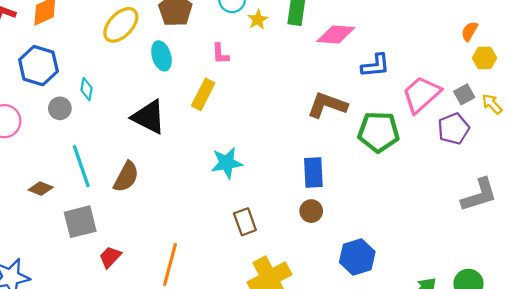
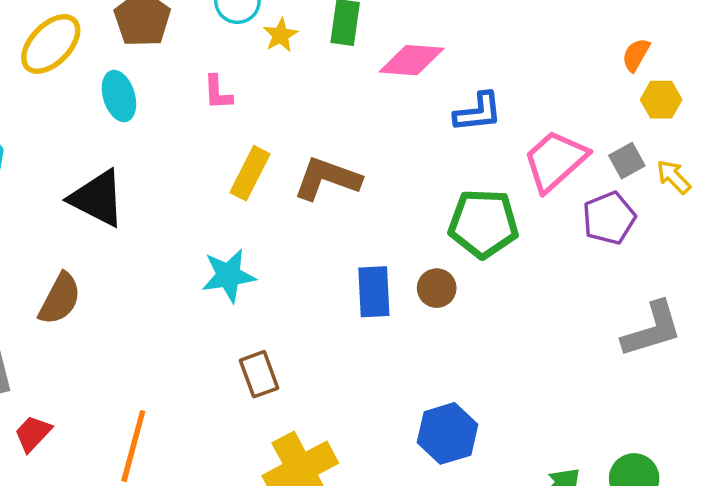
yellow rectangle: (203, 94) -> (250, 173), moved
brown L-shape: (327, 105) -> (327, 179), moved
brown circle: (311, 211) -> (437, 288), moved

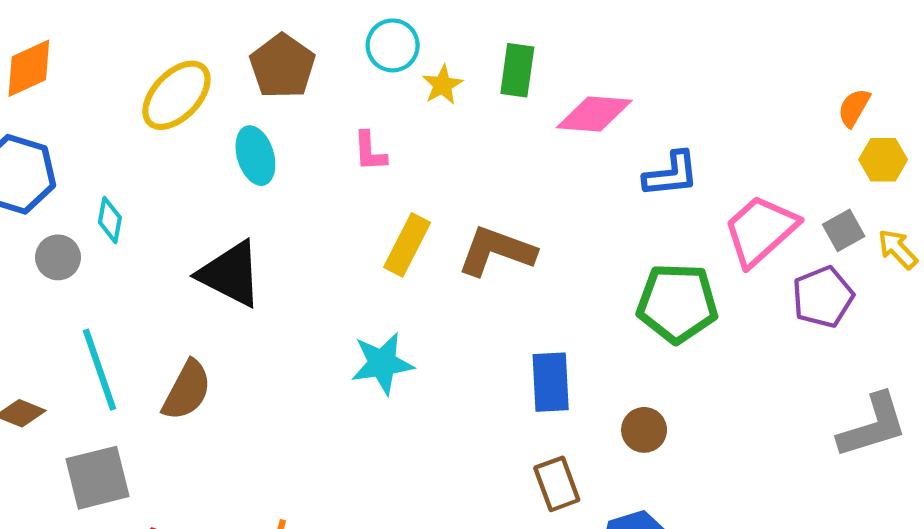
brown circle: (437, 288) -> (644, 430), moved
brown rectangle: (259, 374) -> (557, 484), moved

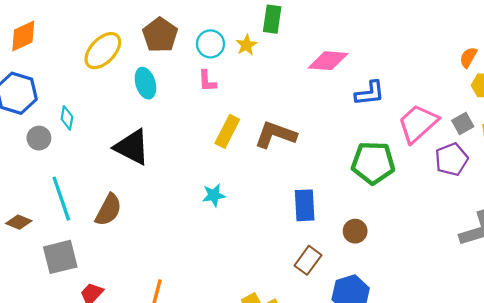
cyan circle: (393, 45) -> (210, 44), moved
green rectangle: (517, 70) -> (272, 19), moved
cyan star: (382, 363) -> (214, 195), size x0.7
brown rectangle: (557, 484) -> (308, 260), turned 56

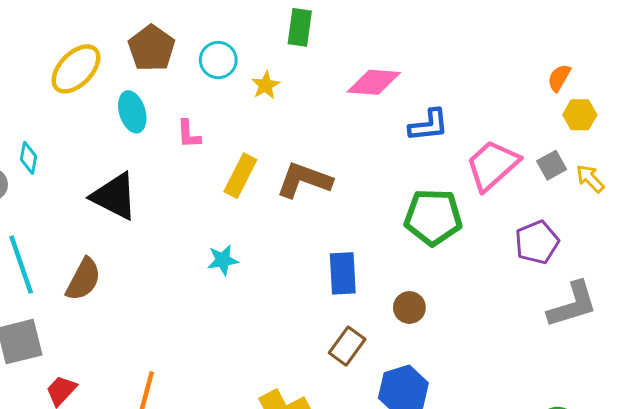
yellow star: (246, 45) -> (266, 85), moved
pink L-shape: (207, 81) -> (189, 134), moved
purple pentagon: (451, 159) -> (537, 242), moved

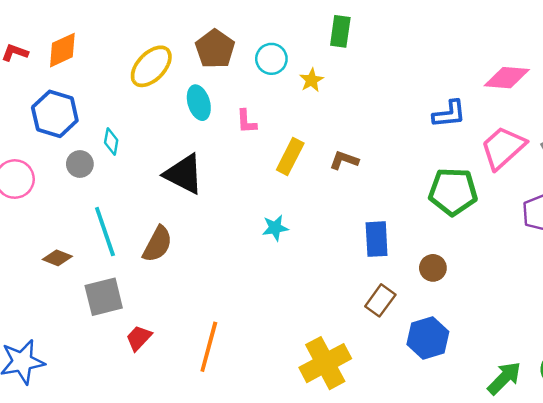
pink diamond: (374, 82) -> (507, 78), moved
brown L-shape: (304, 180) -> (344, 160), size x0.6

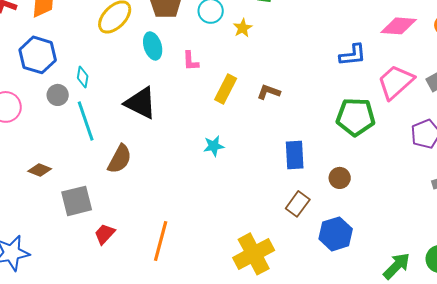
cyan line: (105, 232) -> (86, 121), moved

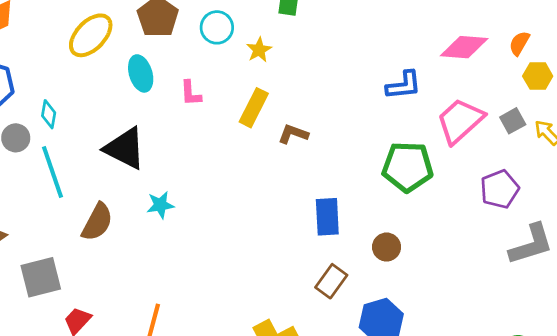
yellow rectangle: (226, 89) -> (254, 108), moved
cyan star: (214, 146) -> (160, 205), moved

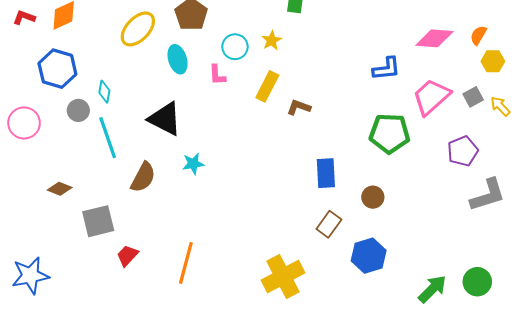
cyan circle: (217, 27) -> (235, 47), moved

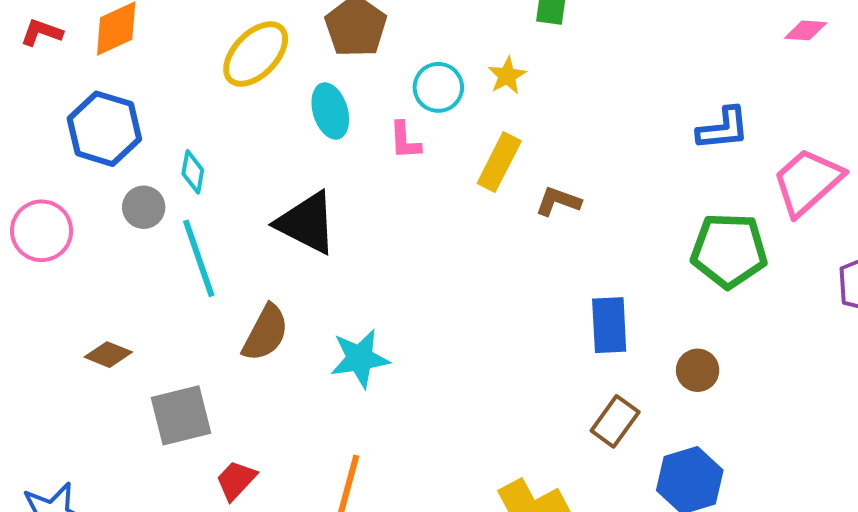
pink diamond: (434, 38) -> (806, 30), moved, size x0.6
cyan star: (193, 164) -> (360, 358), moved, size x1.4

